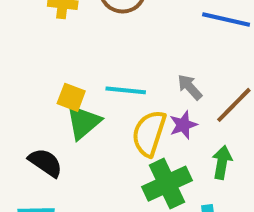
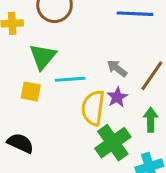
green triangle: (83, 122) -> (43, 57), moved

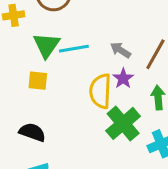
cyan line: (70, 79) -> (74, 49), moved

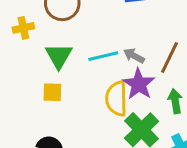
cyan line: (74, 49) -> (103, 56), moved
purple star: (123, 78) -> (139, 84), size x1.5

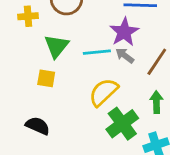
purple star: (139, 84) -> (124, 32), moved
yellow semicircle: (116, 99) -> (103, 92), turned 40

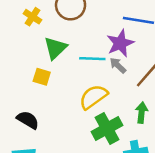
yellow cross: (28, 16) -> (33, 17), turned 30

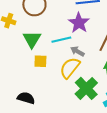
gray arrow: (118, 65) -> (77, 51), moved
yellow square: (42, 77) -> (40, 61), moved

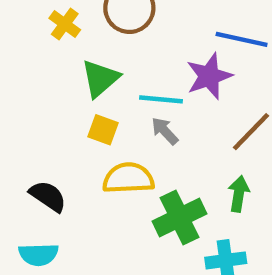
gray arrow: (77, 51) -> (165, 131), moved
yellow semicircle: (70, 68) -> (128, 178), moved, turned 30

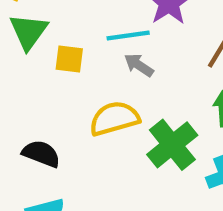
green triangle: (100, 78) -> (29, 32), moved
yellow square: (103, 130) -> (69, 59), moved

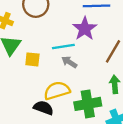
green cross: (172, 145) -> (88, 104), turned 30
black semicircle: (41, 154) -> (43, 108), moved

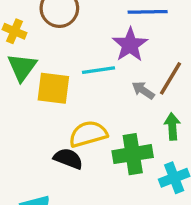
yellow square: (32, 59) -> (53, 88), size x1.5
gray arrow: (69, 62) -> (143, 90), moved

